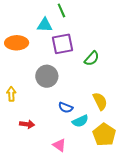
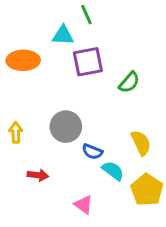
gray circle: (47, 76) -> (66, 127), moved
cyan semicircle: (80, 121) -> (113, 171), turned -119

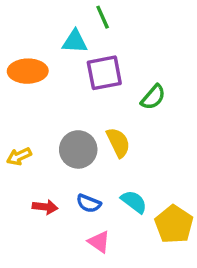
yellow arrow: (16, 132) -> (19, 156), turned -114
yellow semicircle: (141, 143) -> (118, 142), moved
blue semicircle: (92, 152) -> (89, 203), moved

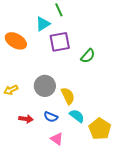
cyan triangle: (75, 42) -> (43, 24), turned -35
orange ellipse: (28, 71) -> (16, 41), turned 30
yellow semicircle: (118, 142) -> (68, 96), moved

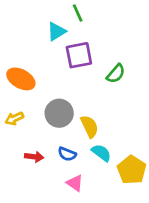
orange ellipse: (16, 41) -> (21, 79), moved

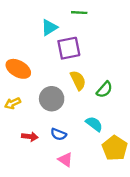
green line: (78, 13) -> (79, 13), moved, turned -63
green semicircle: (116, 74) -> (104, 90), moved
yellow semicircle: (89, 126) -> (78, 80), moved
cyan semicircle: (101, 153) -> (94, 124), moved

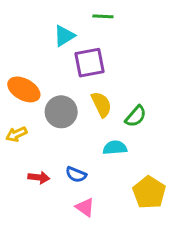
gray circle: (52, 99) -> (61, 112), moved
cyan semicircle: (94, 124) -> (115, 148), moved, turned -42

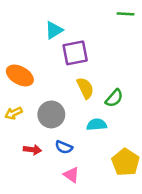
green line: (103, 16) -> (126, 14), moved
gray circle: (61, 112) -> (51, 114), moved

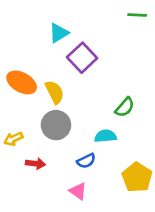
purple square: (75, 53) -> (82, 58), turned -32
yellow semicircle: (85, 88) -> (55, 92), moved
yellow arrow: (14, 113) -> (13, 139), moved
blue semicircle: (64, 147) -> (86, 161), moved, turned -48

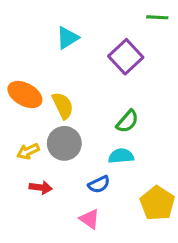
purple square: (82, 58) -> (126, 57), moved
green semicircle: (125, 107) -> (127, 121), moved
yellow arrow: (13, 139) -> (28, 151), moved

